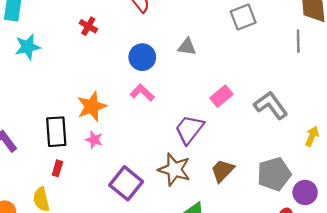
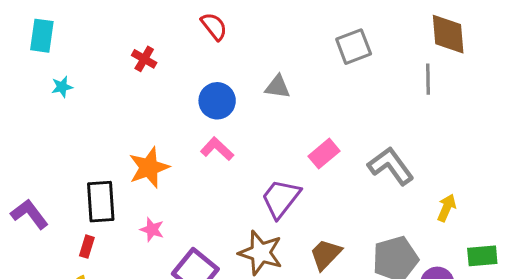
cyan star: (28, 47) -> (62, 87), size x0.6
pink star: (94, 140) -> (152, 230), moved
red rectangle: (57, 168) -> (87, 247), moved

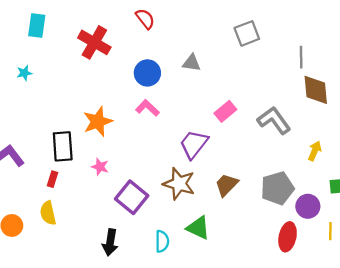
brown diamond: (448, 34) -> (316, 90), moved
cyan rectangle: (42, 36) -> (37, 26), moved
red cross: (144, 59) -> (94, 42), size x1.8
cyan star: (62, 87) -> (24, 73), moved

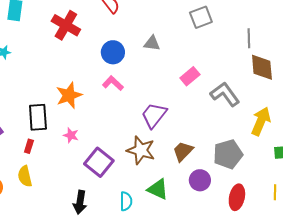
pink rectangle: (225, 111) -> (190, 76), moved
yellow arrow: (315, 151) -> (261, 121), size x1.6
purple circle: (308, 206) -> (200, 180), moved

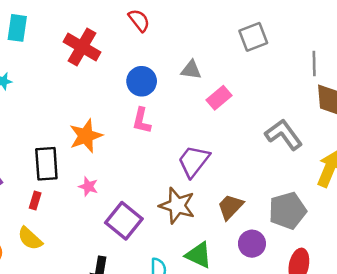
pink rectangle: (190, 76) -> (219, 98), moved
pink L-shape: (113, 83) -> (142, 121), turned -120
yellow semicircle: (25, 176) -> (30, 239), turned -35

